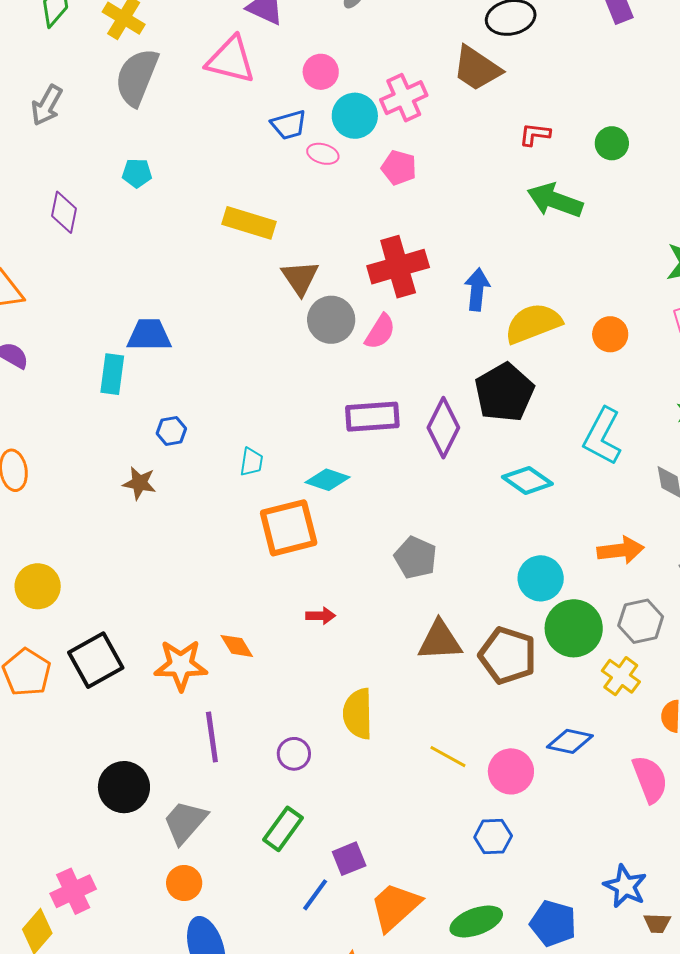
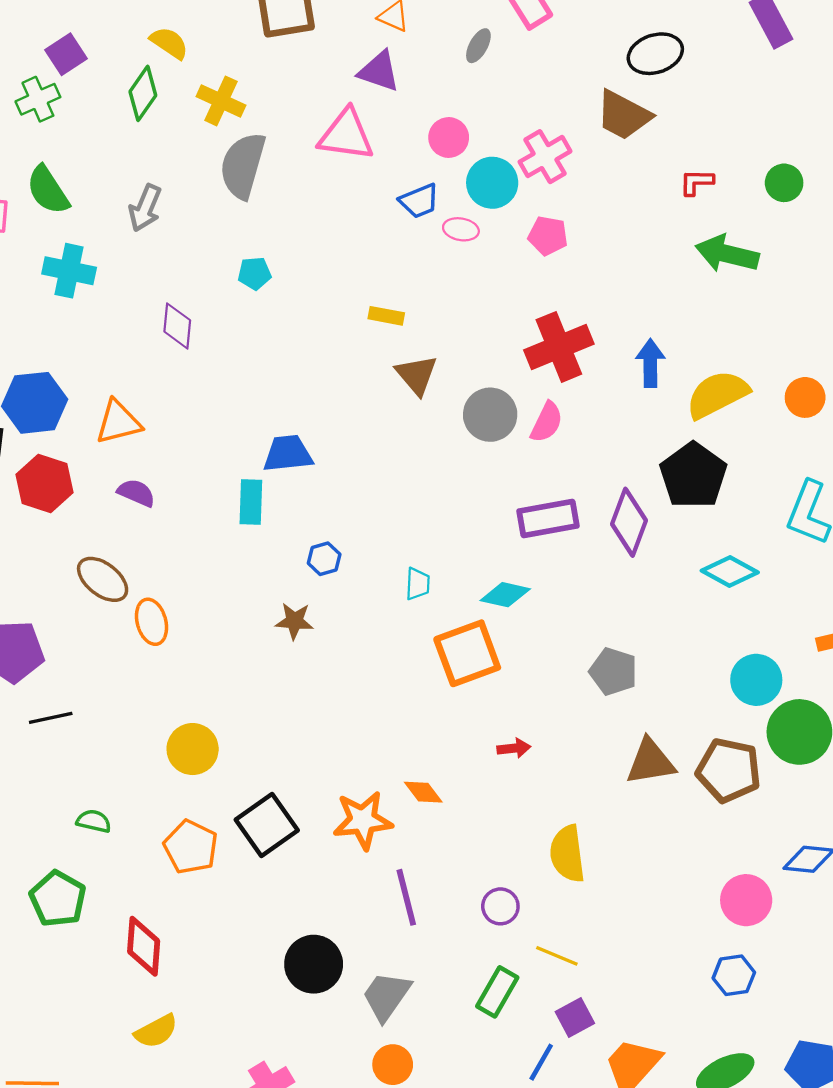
yellow rectangle: (249, 223) -> (386, 316), size x0.6
brown triangle: (300, 278) -> (417, 375), moved
yellow line: (448, 757) -> (557, 956), moved

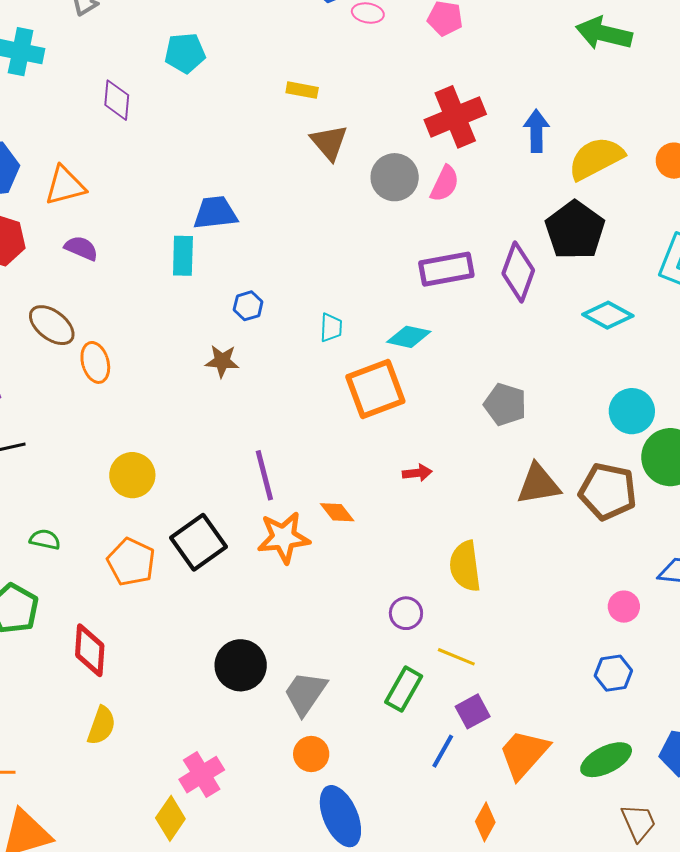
cyan pentagon: (254, 273) -> (185, 53), size x1.4
purple line: (406, 897) -> (264, 475), moved
pink circle: (746, 900) -> (624, 607), size x0.7
yellow semicircle: (156, 1031) -> (101, 726), turned -42

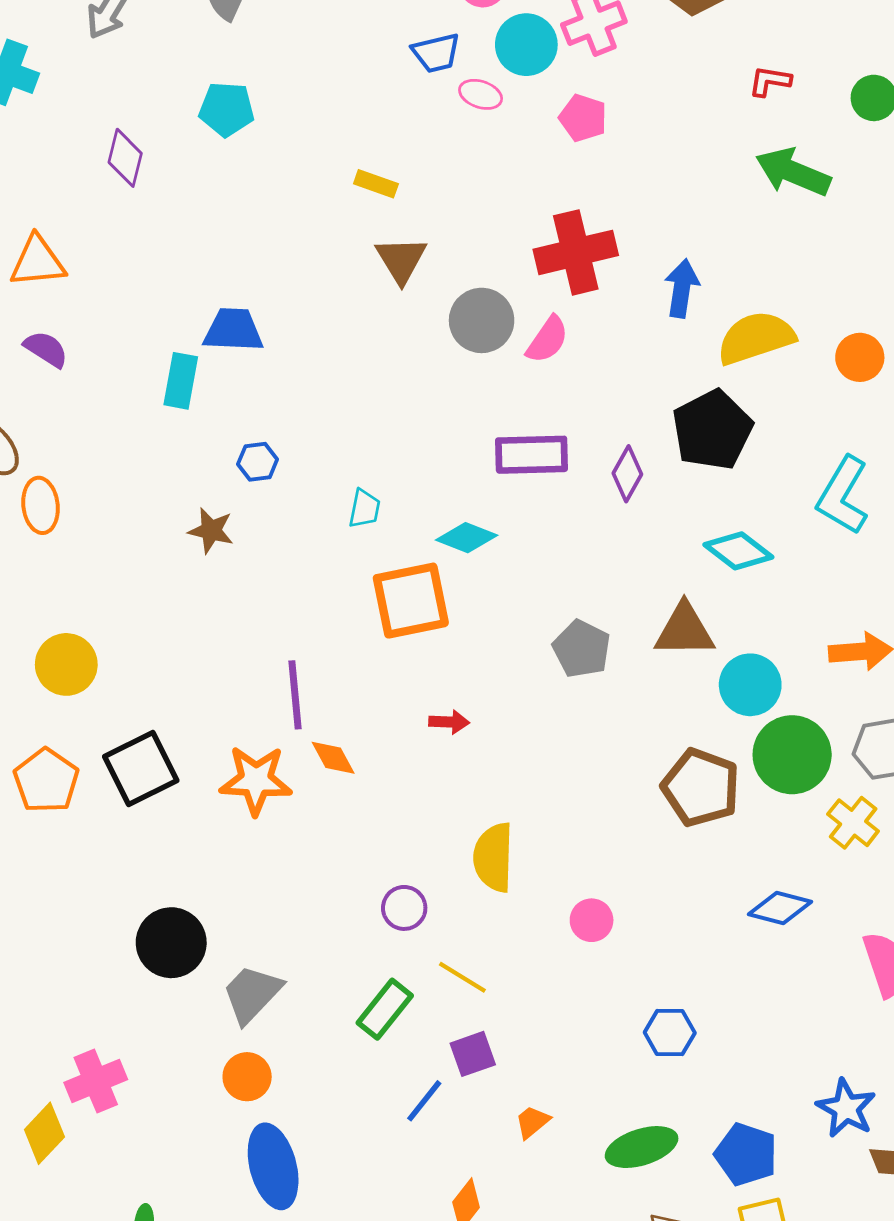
purple diamond: (518, 272) -> (627, 474), size x0.7
purple line: (264, 475) -> (295, 695), moved
brown triangle: (538, 484) -> (685, 630), moved
pink circle: (624, 607) -> (592, 920), moved
orange trapezoid: (524, 754) -> (532, 1122), size x0.5

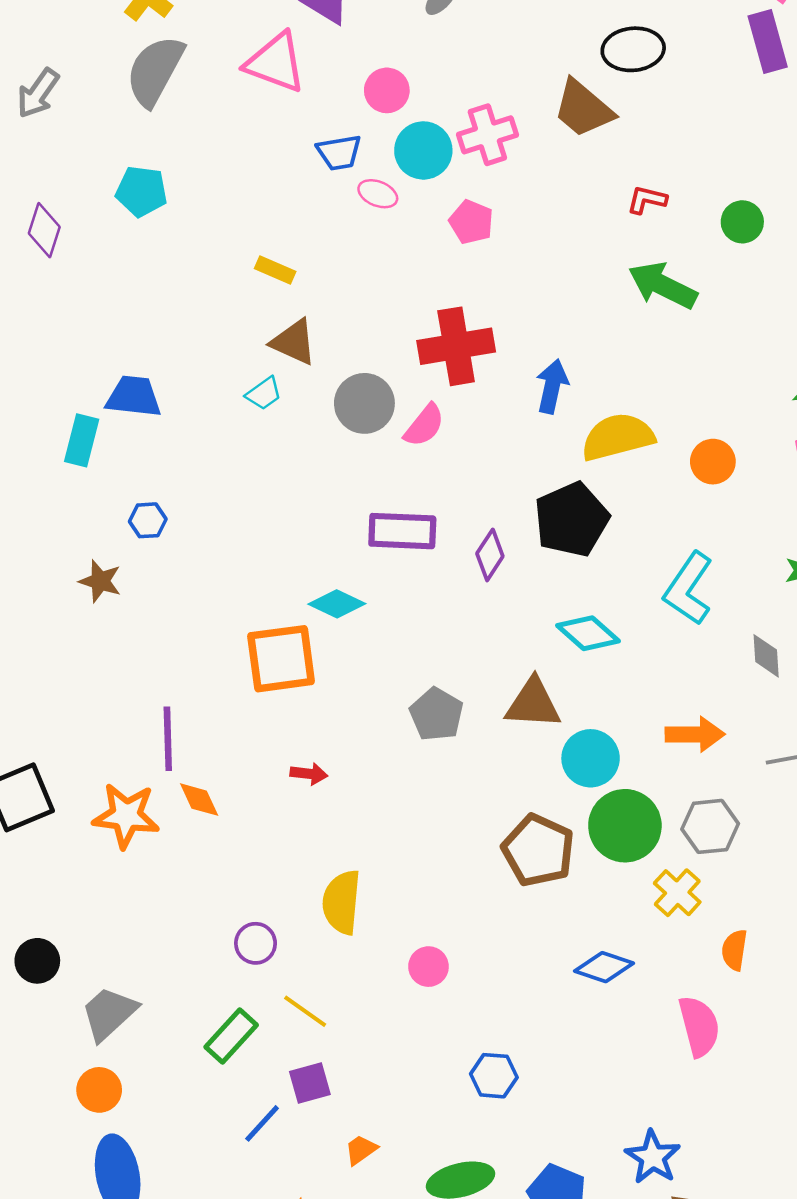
brown triangle: (401, 260) -> (294, 342), turned -38
cyan trapezoid: (364, 509) -> (264, 393), moved, turned 39
black circle: (171, 943) -> (37, 961), size x0.7

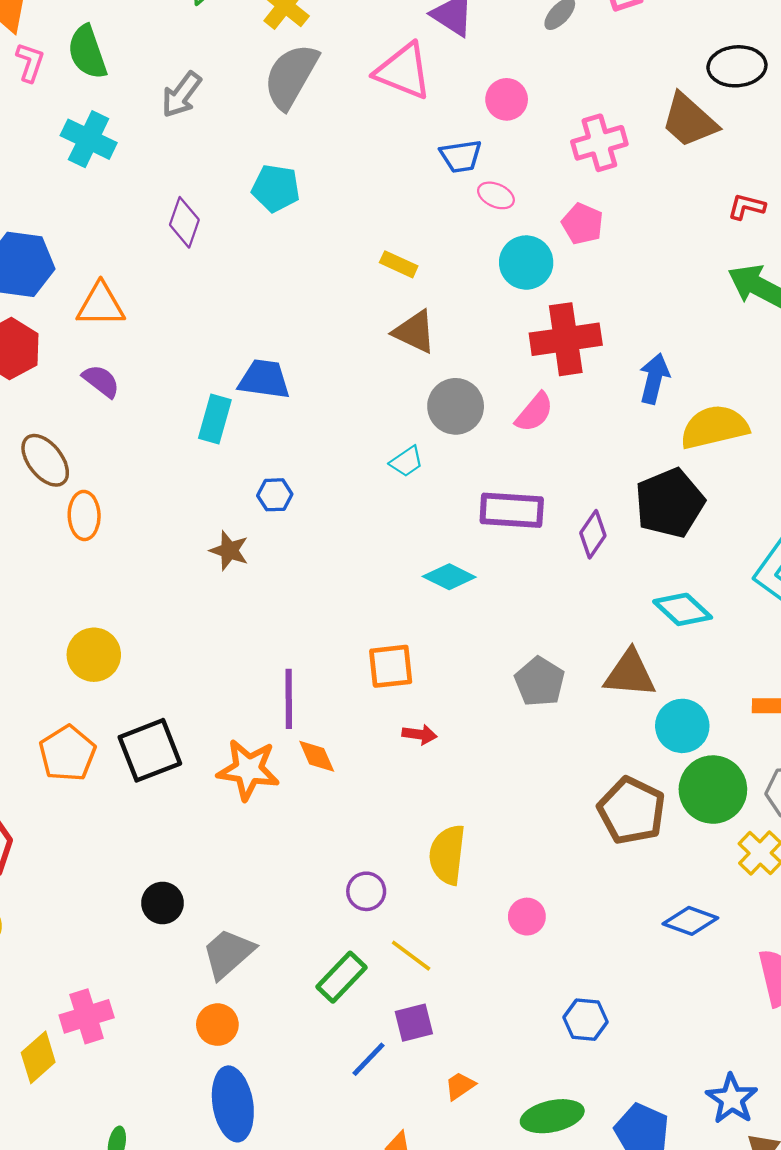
cyan circle: (423, 150) -> (526, 263), moved
cyan trapezoid: (264, 393) -> (406, 462), moved
gray circle: (364, 403) -> (456, 406), moved
orange square: (281, 659) -> (391, 666), moved, size x0.7

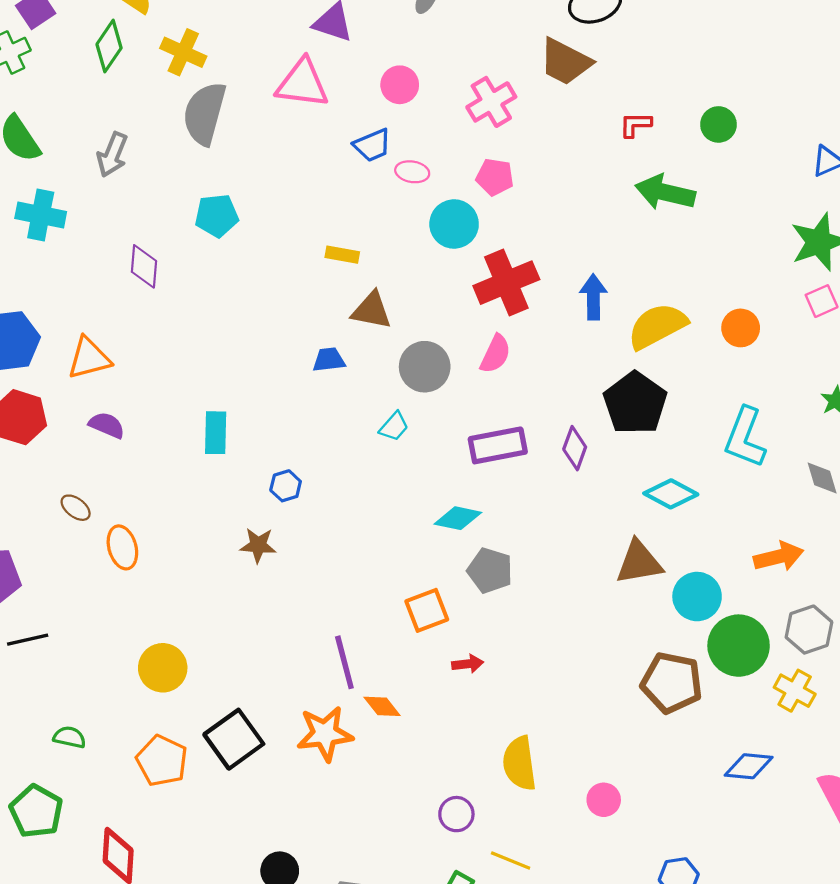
blue trapezoid: (264, 379) -> (329, 360), moved, size x0.7
brown ellipse: (45, 460) -> (76, 508), size x0.6
gray pentagon: (540, 682) -> (490, 570), moved

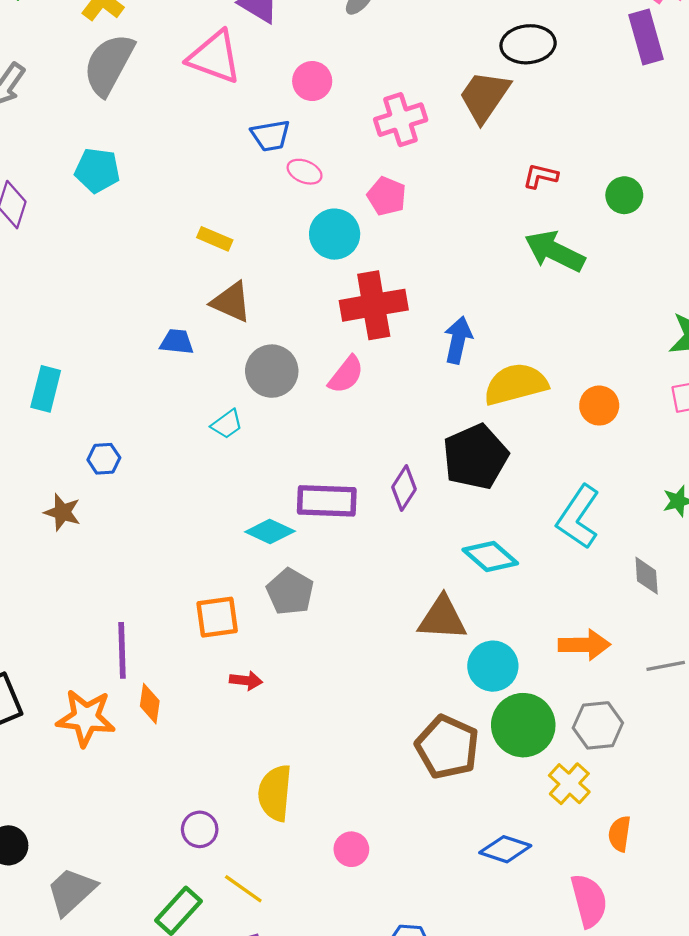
brown trapezoid: (565, 62) -> (484, 96), turned 84
purple rectangle: (498, 445) -> (327, 501), moved
orange diamond: (382, 706) -> (150, 704), turned 33

